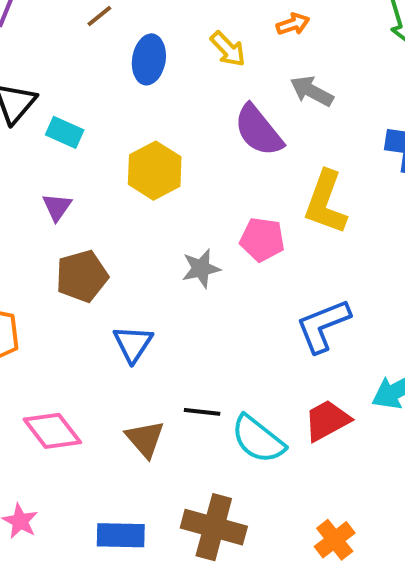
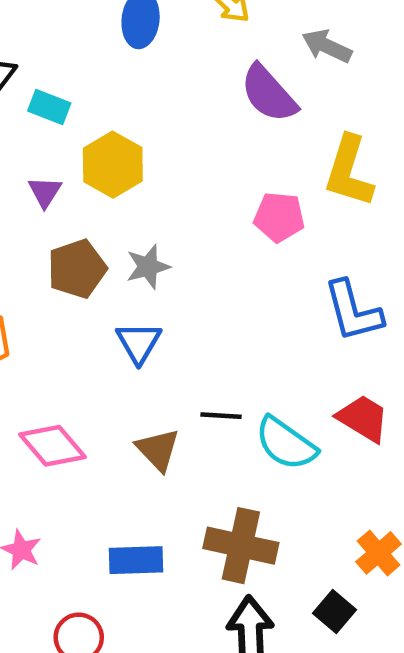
yellow hexagon: (155, 171) -> (113, 165), moved
gray star: (201, 268) -> (148, 267), moved
blue L-shape: (323, 326) -> (353, 311), turned -80
red trapezoid: (327, 421) -> (363, 418), turned 63

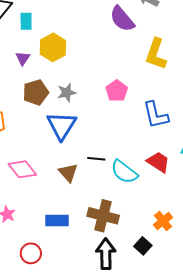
cyan rectangle: (49, 107) -> (26, 21), turned 66
pink pentagon: (279, 217) -> (117, 91), moved, turned 30
blue triangle: (139, 343) -> (62, 126), size x1.5

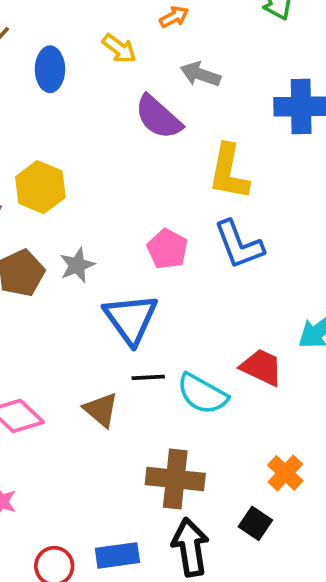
blue L-shape: (156, 115) -> (239, 245), moved
blue triangle: (62, 126) -> (131, 319), moved
blue rectangle: (57, 221) -> (117, 555), moved

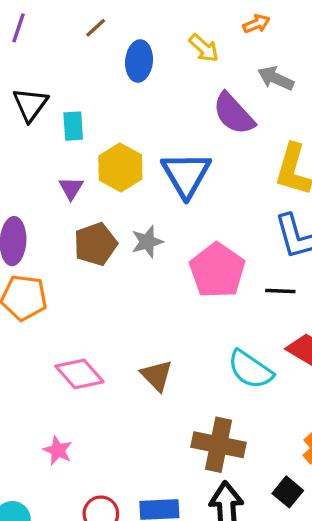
pink pentagon: (167, 249) -> (217, 270), moved, size x1.5
blue triangle: (131, 319) -> (186, 175), moved
black line: (148, 377) -> (280, 291), moved

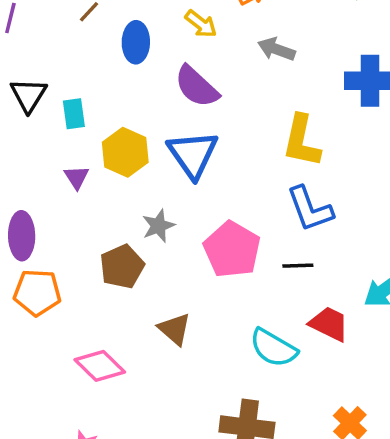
purple semicircle: (234, 114) -> (197, 87), moved
brown pentagon: (95, 244) -> (122, 267), moved
brown triangle: (157, 375) -> (175, 329), moved

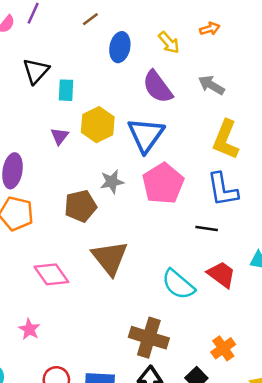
gray arrow: (276, 49) -> (211, 85), moved
pink pentagon: (232, 250) -> (163, 183), moved
brown triangle: (175, 329) -> (110, 258), size x1.5

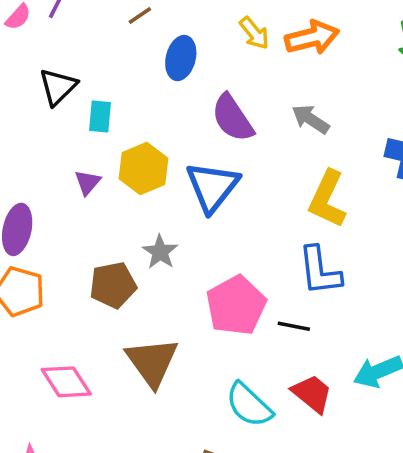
orange arrow: (210, 29) -> (312, 37), size x1.8
yellow arrow: (169, 43) -> (254, 33), moved
gray star: (112, 182) -> (160, 252), turned -30
pink pentagon: (163, 183) -> (236, 306), moved

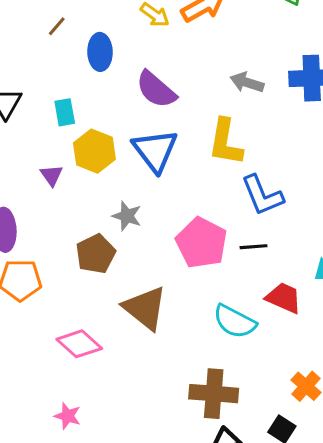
cyan rectangle: (100, 117) -> (65, 112), moved
gray arrow: (310, 119) -> (247, 82), moved
yellow L-shape: (327, 199) -> (225, 142), moved

